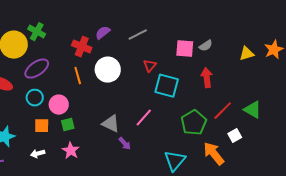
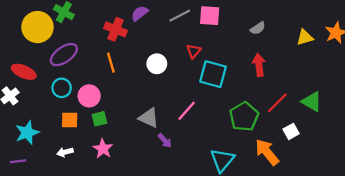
pink square: (185, 49) -> (210, 16), moved
white circle: (108, 70) -> (157, 64), moved, size x0.7

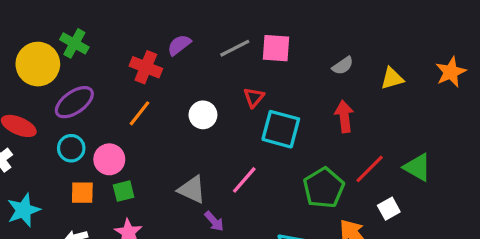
yellow triangle: (305, 37) -> (392, 78), moved
orange line: (111, 63) -> (139, 113), turned 54

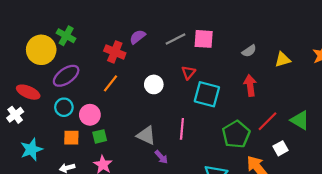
pink line: (244, 180) -> (182, 129), turned -36

